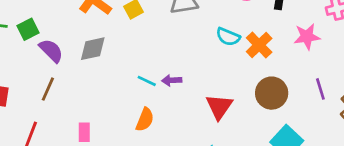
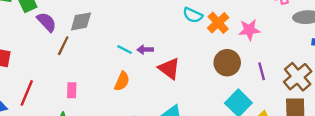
pink star: (307, 37) -> (249, 30), moved
brown line: (48, 89) -> (63, 46), moved
purple line: (320, 89) -> (262, 71), moved
red triangle: (219, 107) -> (169, 68), moved, turned -30

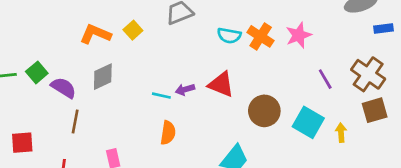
brown line: (63, 46) -> (75, 121), moved
brown circle: (227, 63) -> (264, 111), moved
red triangle: (169, 68) -> (221, 84), moved

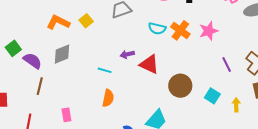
purple arrow: (185, 89) -> (127, 54), moved
cyan square: (308, 122) -> (212, 96), size x0.7

